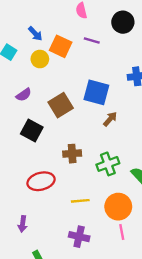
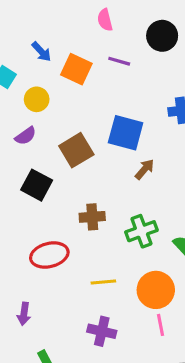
yellow circle: (40, 59) -> (37, 99), moved

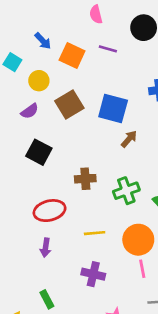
brown square: (76, 150) -> (69, 105), moved
purple arrow: (24, 314) -> (46, 248), moved

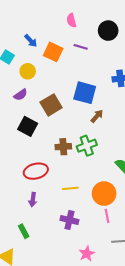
brown square: (69, 105) -> (51, 105), moved
green cross: (126, 191) -> (87, 146), moved
green rectangle: (47, 299) -> (24, 231), moved

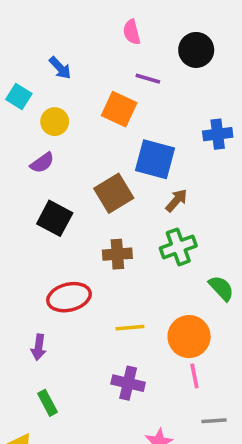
orange square: (53, 52) -> (119, 109), moved
brown square: (51, 105) -> (114, 193), moved
green cross: (87, 146) -> (178, 247), moved
purple arrow: (33, 200) -> (39, 347), moved

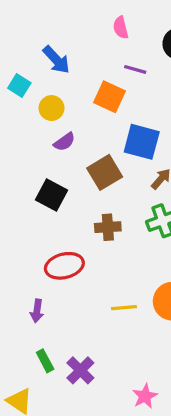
blue arrow: (60, 68) -> (56, 60), size x1.4
purple semicircle: (42, 163) -> (64, 142), moved
yellow line: (130, 328) -> (124, 308), moved
purple cross: (128, 383) -> (80, 370), moved, turned 32

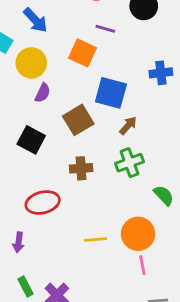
yellow circle: (52, 108) -> (31, 63), size x1.4
purple semicircle: (64, 142) -> (43, 93), turned -30

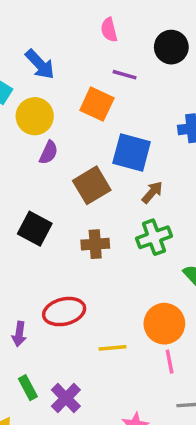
black square: (31, 140) -> (35, 229), moved
red ellipse: (43, 202) -> (64, 312), moved
yellow line: (95, 240) -> (113, 348), moved

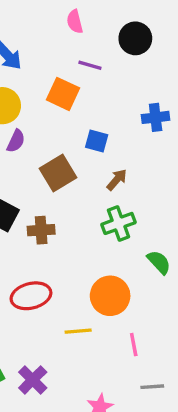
blue square: (132, 153) -> (97, 141), size x0.6
brown cross: (95, 244) -> (41, 230), moved
orange circle: (164, 324) -> (110, 296), moved

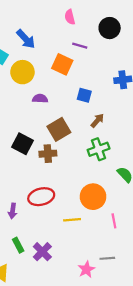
purple semicircle: (16, 141) -> (40, 99), moved, turned -112
brown square: (58, 173) -> (59, 129), moved
pink line: (134, 345) -> (114, 221), moved
gray line: (152, 387) -> (107, 258), moved

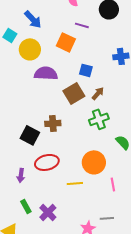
purple semicircle: (40, 99) -> (46, 73), size x1.6
brown square: (59, 129) -> (74, 93), moved
black square: (22, 144) -> (30, 135), moved

